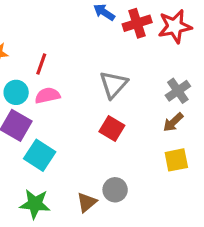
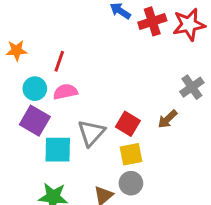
gray triangle: (113, 85) -> (91, 133), moved
brown arrow: (173, 122) -> (168, 119), moved
cyan square: (40, 155) -> (58, 150), turned -32
yellow square: (176, 160) -> (131, 154), moved

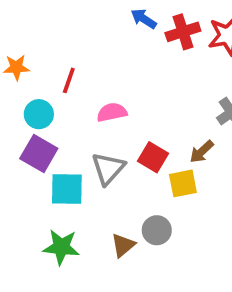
pink semicircle: (65, 92) -> (112, 112), moved
yellow square: (131, 154) -> (183, 183), moved

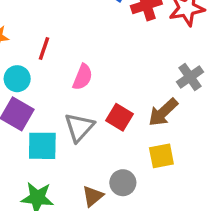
pink semicircle: (112, 112) -> (83, 77), turned 124
brown arrow: (202, 152) -> (163, 112), size x1.4
yellow square: (183, 183) -> (161, 156), moved

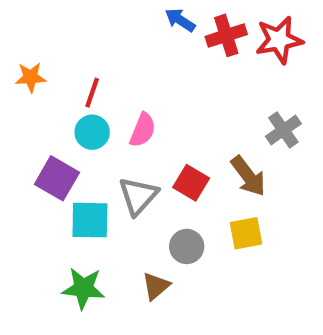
cyan circle: (17, 79) -> (92, 132), moved
brown arrow: (163, 112) -> (248, 176), turned -84
gray circle: (123, 183) -> (187, 246), moved

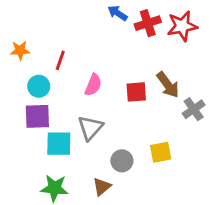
gray cross: (283, 130) -> (194, 109), moved
cyan circle: (92, 132) -> (39, 86), moved
brown arrow: (248, 176) -> (168, 85), moved
purple square: (57, 178) -> (37, 116), turned -32
red square: (191, 183) -> (136, 92), moved, turned -35

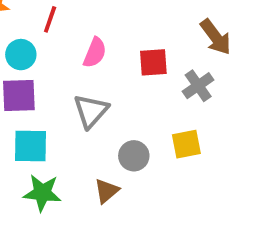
brown arrow: (168, 85) -> (216, 37), moved
gray cross: (194, 109) -> (198, 86), moved
cyan square: (59, 144) -> (31, 146), moved

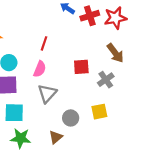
red line: (50, 19) -> (44, 43), moved
pink semicircle: (95, 53) -> (40, 69), moved

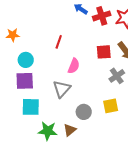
red square: (81, 67) -> (104, 52), moved
pink semicircle: (40, 69) -> (74, 66), moved
green star: (21, 138) -> (48, 131), moved

